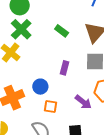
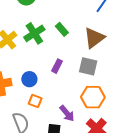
green cross: (21, 29) -> (34, 33), moved
purple arrow: (83, 102) -> (67, 113), moved

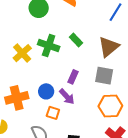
green cross: (34, 33) -> (49, 46), turned -35
purple arrow: (67, 113) -> (67, 97), moved

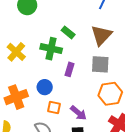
green cross: (49, 46) -> (51, 49), moved
purple arrow: (67, 97) -> (78, 113), moved

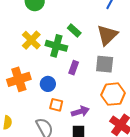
yellow cross: (16, 52) -> (31, 40), moved
orange cross: (16, 97) -> (19, 79), moved
purple arrow: (78, 113) -> (80, 111), turned -60

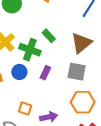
blue circle: (48, 84) -> (19, 72), moved

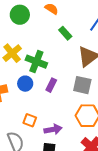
green rectangle: (49, 36) -> (65, 33), moved

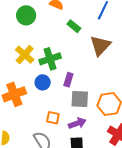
green cross: (36, 62) -> (50, 59), turned -30
gray square: (82, 85) -> (80, 99), moved

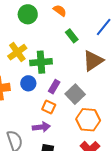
gray square: (80, 99) -> (75, 94), moved, turned 30
orange square: (53, 118) -> (49, 107), moved
purple arrow: (77, 123) -> (41, 127), moved

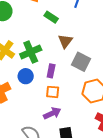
brown triangle: (93, 61) -> (65, 41), moved, size x0.7
gray square: (75, 94) -> (81, 62), moved

